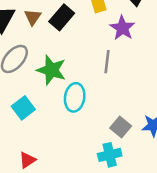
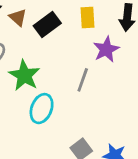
brown triangle: (33, 17) -> (18, 17), turned -36

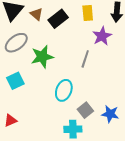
green star: (24, 75) -> (42, 57), turned 30
cyan ellipse: (42, 109) -> (64, 90), moved

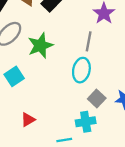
cyan ellipse: (64, 90) -> (81, 70), moved
red triangle: (10, 120) -> (28, 120), moved

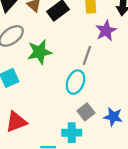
red triangle: (28, 120) -> (16, 122), size x1.5

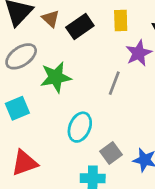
cyan ellipse: (76, 82) -> (80, 127), moved

